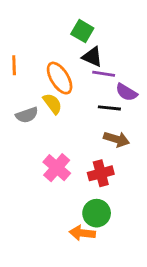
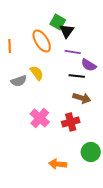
black triangle: (92, 57) -> (67, 31), moved, turned 42
orange ellipse: (60, 78) -> (42, 41), moved
green circle: (97, 213) -> (91, 152), moved

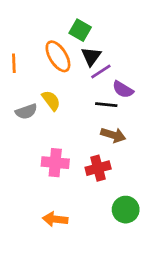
black triangle: (67, 31) -> (91, 56), moved
purple line: (73, 52) -> (101, 72), turned -42
pink cross: (40, 118) -> (55, 163), turned -36
orange arrow: (58, 164) -> (55, 219), moved

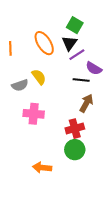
green square: (80, 30) -> (75, 25), moved
brown arrow: (113, 135) -> (86, 103), turned -78
pink cross: (55, 163) -> (34, 114), moved
green circle: (126, 210) -> (75, 150), moved

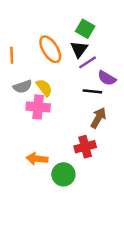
gray semicircle: (20, 85) -> (23, 87), moved
pink cross: (34, 114) -> (38, 107), moved
green circle: (75, 150) -> (63, 174), moved
orange arrow: (42, 168) -> (37, 159), moved

